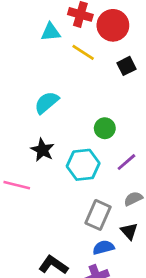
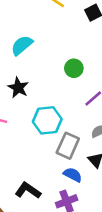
cyan hexagon: (83, 165) -> (47, 120), moved
blue semicircle: (103, 247) -> (73, 175), turned 42

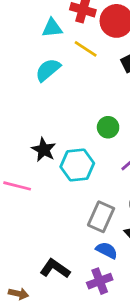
cyan semicircle: (22, 45) -> (48, 70), moved
cyan hexagon: (47, 120) -> (77, 165), moved

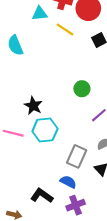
cyan semicircle: (48, 70) -> (15, 45), moved, turned -72
cyan hexagon: (77, 165) -> (45, 130), moved
blue semicircle: (107, 250) -> (68, 182), moved

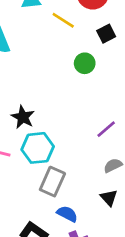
green circle: (82, 89) -> (85, 63), moved
gray rectangle: (77, 156) -> (52, 182), moved

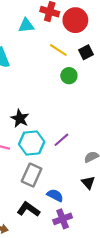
yellow line: (63, 20) -> (58, 50), moved
purple line: (106, 129) -> (61, 140), moved
gray rectangle: (52, 182) -> (32, 175), moved

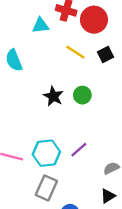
green circle: (69, 76) -> (82, 95), moved
black star: (20, 118) -> (53, 96), moved
black triangle: (88, 183) -> (108, 196), turned 40

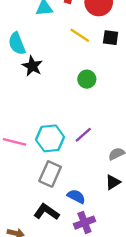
black square: (106, 54) -> (111, 38), turned 35
black star: (53, 96) -> (32, 66), moved

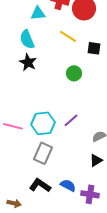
black square: (111, 38) -> (94, 48), moved
cyan semicircle: (17, 44) -> (27, 39), moved
blue semicircle: (76, 196) -> (68, 185), moved
purple cross: (84, 223) -> (90, 194), moved, turned 30

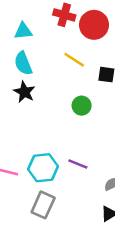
cyan triangle: (38, 13) -> (23, 31), moved
purple line: (71, 120) -> (78, 164), turned 63

